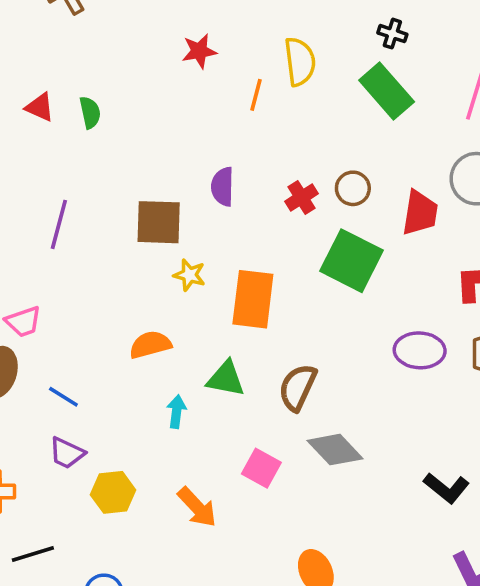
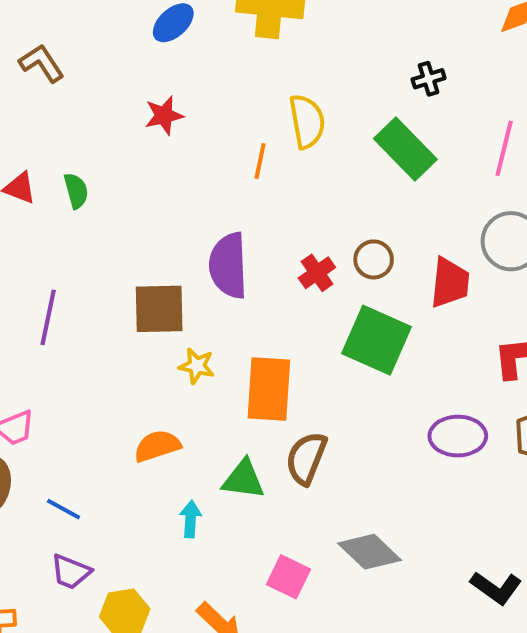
black cross: (392, 34) -> (429, 79), moved, turned -32
red star: (199, 51) -> (164, 115), moved
purple semicircle: (223, 187) -> (228, 265), size x1.5
brown semicircle: (298, 387) -> (306, 458), moved

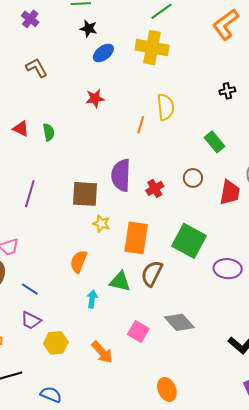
green rectangle: (405, 149) -> (214, 142), moved, size x0.7
red cross: (317, 273) -> (155, 188), moved
green square: (376, 340) -> (189, 241), moved
orange semicircle: (157, 446) -> (79, 262), turned -55

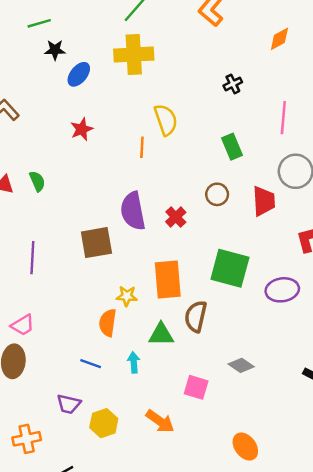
green rectangle: (214, 142) -> (232, 147), turned 30
yellow star: (101, 224) -> (127, 296), moved
blue line: (30, 289) -> (91, 364), moved
gray diamond: (179, 322) -> (241, 365), size x0.7

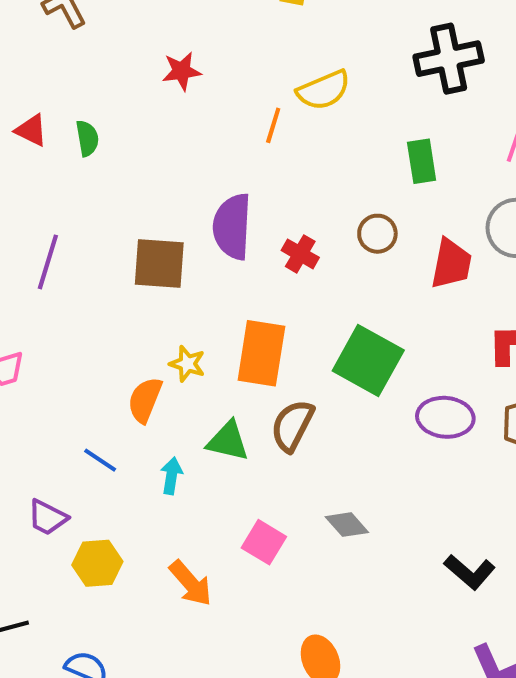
black cross: (233, 84) -> (449, 59), size x2.0
yellow semicircle: (166, 120) -> (324, 90), turned 72
red cross: (176, 217) -> (300, 254), turned -30

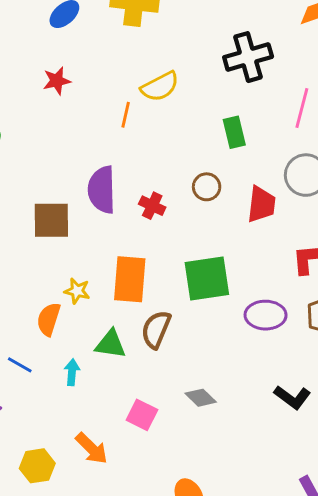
green square: (368, 360) -> (207, 278), turned -33
yellow hexagon: (97, 563) -> (37, 466), moved
black L-shape: (470, 572) -> (292, 397), moved

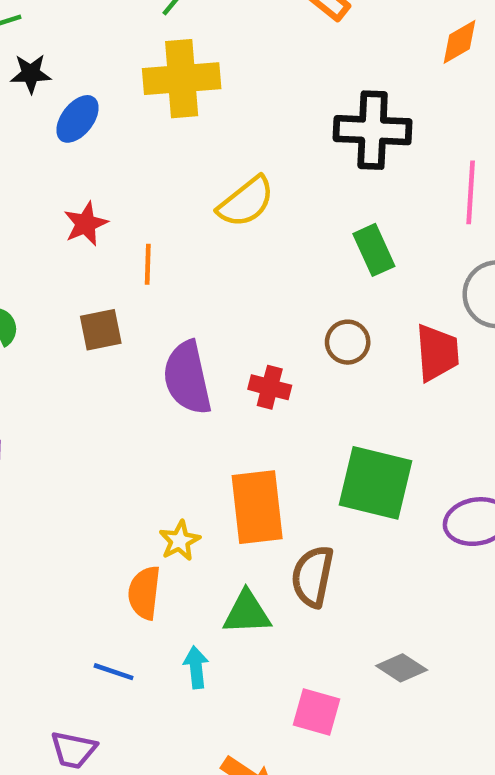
black cross: (248, 57) -> (373, 130), turned 30
orange line: (126, 115) -> (148, 264), moved
brown square: (51, 220) -> (101, 330), moved, size x0.7
green square: (207, 278) -> (376, 483), turned 33
yellow star: (77, 291) -> (180, 541), turned -30

